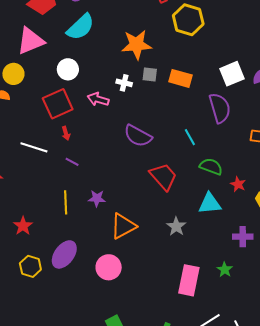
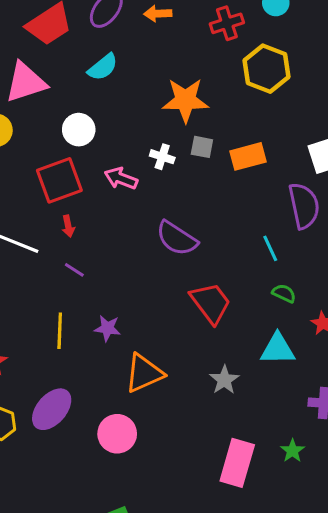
cyan semicircle: (81, 27) -> (103, 67), size x0.7
orange rectangle: (181, 78) -> (248, 156), turned -35
cyan line: (190, 137) -> (270, 248), moved
green semicircle: (211, 167) -> (284, 293), size x0.7

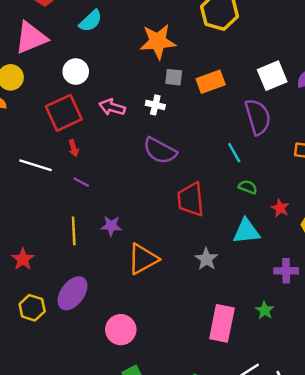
white cross: (162, 157) -> (155, 105), moved
red trapezoid: (211, 303) -> (191, 199), turned -144
pink circle: (117, 434) -> (121, 330), moved

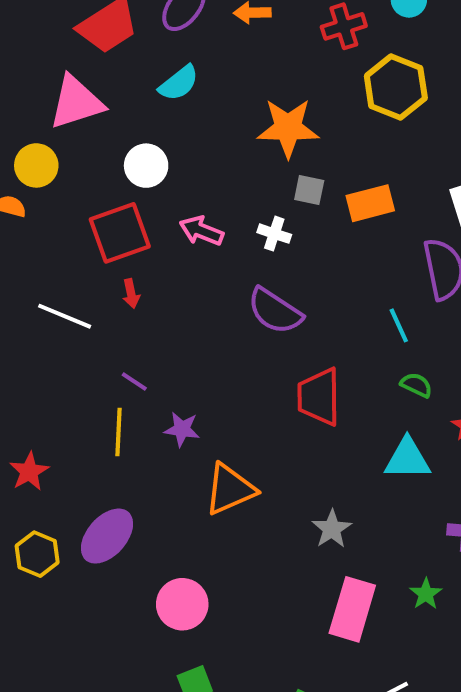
purple line: (81, 182) -> (134, 381), moved
gray star: (206, 259) -> (332, 529), moved

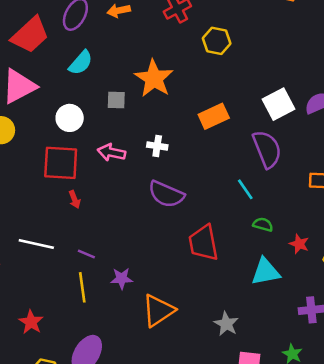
yellow hexagon: (396, 87) -> (217, 41), size x0.7
orange star: (288, 128) -> (154, 78), turned -30
gray square: (309, 190) -> (116, 100), moved
red square: (120, 233) -> (61, 163), turned 33
white line: (65, 316) -> (36, 244), moved

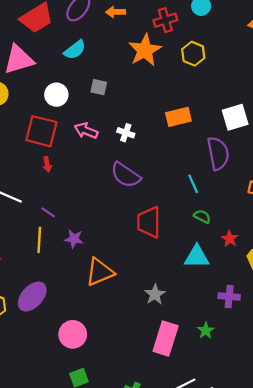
orange star: (154, 78) -> (145, 50), moved

